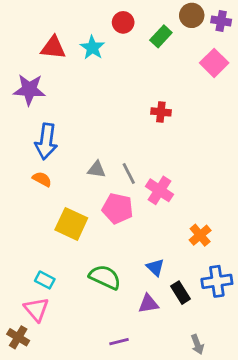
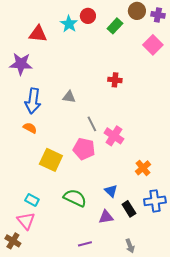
cyan star: (92, 48) -> (69, 24), moved
gray triangle: (97, 169) -> (69, 97), moved
gray arrow: (197, 344) -> (130, 246), moved

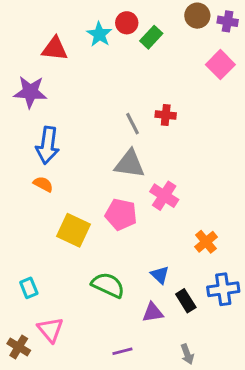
green rectangle: (115, 26) -> (151, 37), moved
gray triangle: (69, 97) -> (130, 164), moved, size x1.6
gray line: (92, 124) -> (133, 124), moved
cyan rectangle: (32, 200) -> (29, 288), moved, turned 40
pink triangle: (26, 221) -> (50, 330), moved

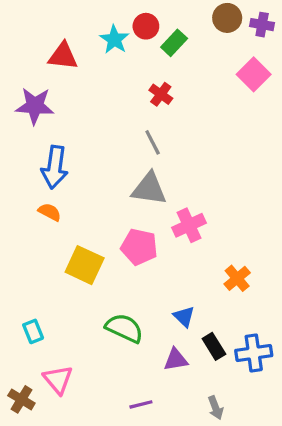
red cross: (166, 115) -> (161, 94), moved, turned 30
pink cross: (164, 196) -> (189, 225), turned 32
blue cross: (223, 289) -> (254, 353), moved

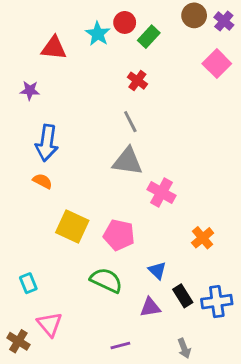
purple cross: (262, 25) -> (224, 21), turned 30
purple star: (35, 106) -> (30, 90), size x0.6
pink cross: (189, 225) -> (162, 192), turned -36
pink pentagon: (139, 247) -> (119, 235), moved

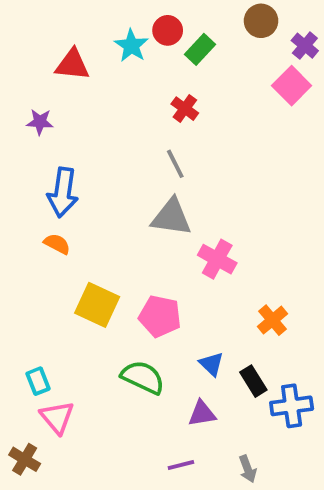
purple cross: (224, 21) -> (305, 46), moved
black rectangle: (183, 296) -> (253, 381), moved
pink triangle: (50, 324) -> (57, 417), moved
purple line: (120, 345) -> (181, 465), moved

